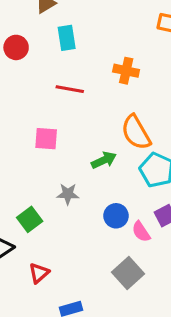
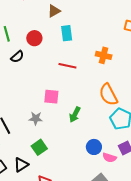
green arrow: (104, 160) -> (75, 115), moved, turned 140
gray star: (68, 194) -> (36, 118), moved
pink semicircle: (141, 232) -> (109, 158), turned -40

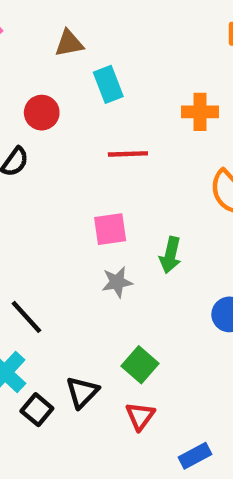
brown triangle: (54, 11) -> (69, 43), turned 32
gray star: (36, 118) -> (117, 282), moved
green square: (39, 147) -> (140, 365), moved

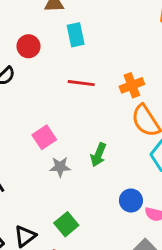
orange cross: (200, 112) -> (132, 85), moved, turned -30
pink square: (110, 229) -> (44, 137), moved, turned -35

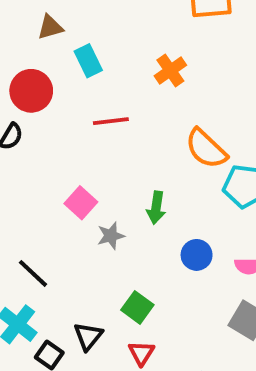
red circle: (28, 46) -> (31, 91), size x1.4
orange cross: (132, 85) -> (170, 71), moved
blue circle: (131, 200) -> (197, 255), moved

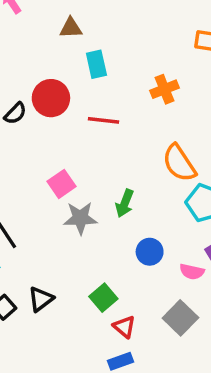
red circle: (31, 91) -> (51, 98), moved
gray star: (111, 236) -> (80, 218), size x1.4
green square: (137, 307) -> (103, 298), moved
red triangle: (141, 353) -> (124, 327), moved, turned -35

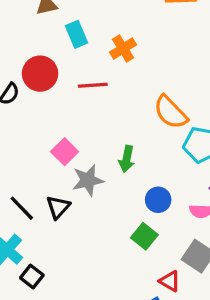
orange cross: (164, 89) -> (123, 49), moved
green square: (103, 298) -> (144, 236), moved
black triangle: (41, 299) -> (58, 207), moved
red triangle: (124, 327) -> (170, 281), moved

